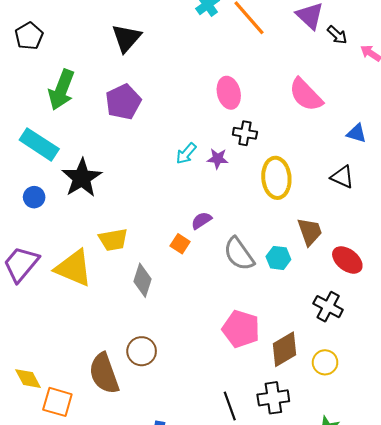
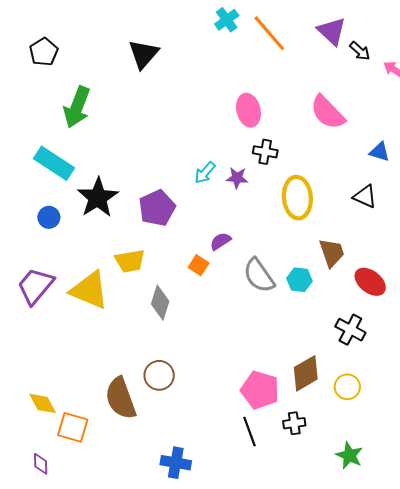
purple pentagon: (123, 102) -> (157, 208), moved
pink pentagon: (241, 329) -> (260, 390), moved
black cross: (273, 398) -> (294, 423), size x0.7

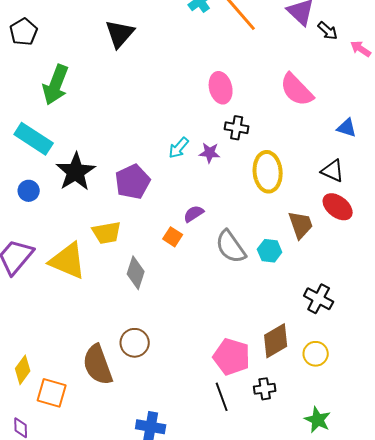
red ellipse: (370, 282) -> (338, 207), moved
yellow diamond: (43, 403) -> (23, 370), turned 64

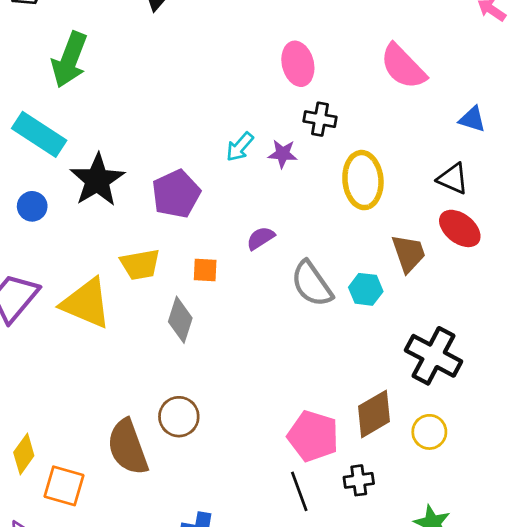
orange square: (173, 237) -> (205, 270), moved, turned -30
black cross: (319, 299) -> (434, 356), size x1.4

